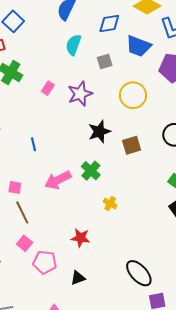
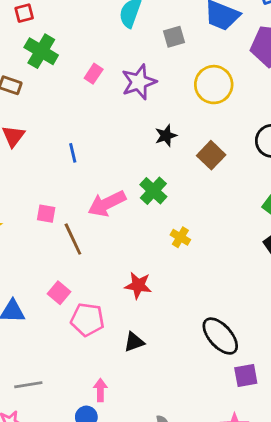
black star: (99, 132) -> (166, 136), size x0.7
brown square: (132, 145) -> (211, 155), turned -30
brown line: (22, 212) -> (73, 239), moved

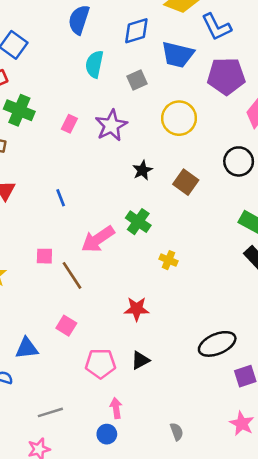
pink pentagon: (87, 320) -> (100, 364), moved
black ellipse: (220, 336) -> (217, 344), turned -63

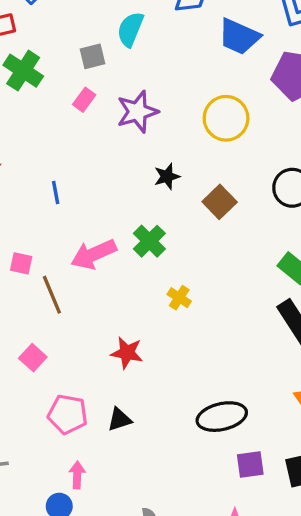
gray square: (137, 80) -> (92, 56), moved

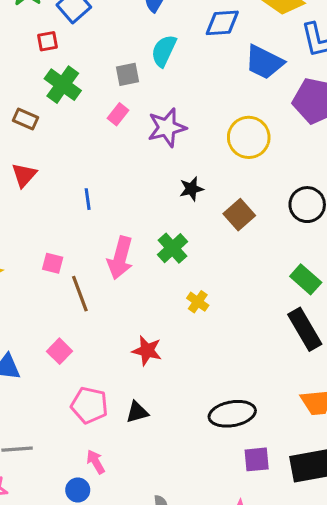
pink arrow: (94, 254) -> (120, 258), turned -54
pink arrow: (77, 475) -> (96, 462), turned -35

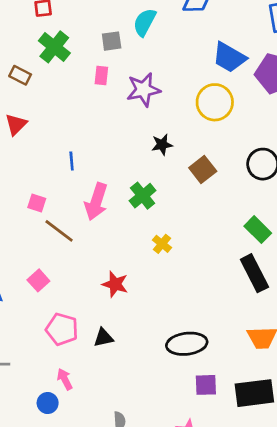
blue trapezoid: (264, 62) -> (229, 57), moved
pink rectangle: (118, 114) -> (101, 76), turned -36
blue line: (88, 199) -> (72, 161), moved
brown line: (80, 294) -> (59, 231), turned -36

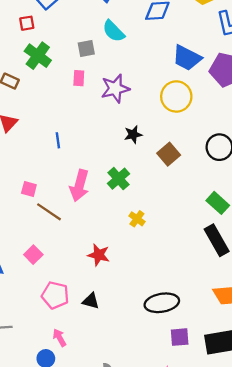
cyan semicircle: (145, 22) -> (114, 31), turned -70
blue line: (72, 161) -> (58, 140), moved
black triangle: (104, 338) -> (91, 301), turned 30

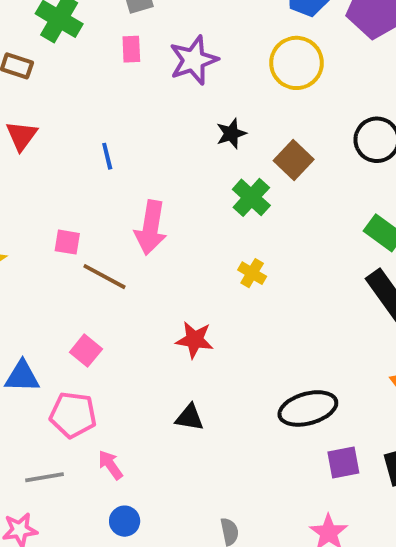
green cross: (119, 179) -> (251, 197), moved
pink pentagon: (55, 295) -> (73, 415), moved
pink arrow: (59, 338) -> (110, 465), moved

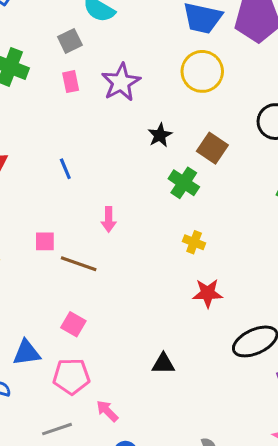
pink arrow: (151, 228) -> (109, 219), size x0.6
red star: (195, 340) -> (208, 293), moved

